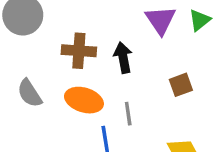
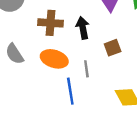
brown square: (181, 85) -> (113, 48), moved

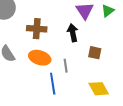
black arrow: (83, 28) -> (73, 33), moved
brown square: (113, 48) -> (95, 53), moved, turned 32

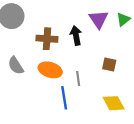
black arrow: (73, 33) -> (76, 35), moved

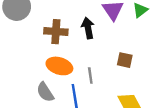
gray semicircle: (16, 66) -> (45, 92), moved

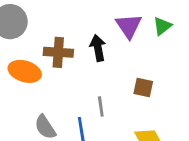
orange ellipse: (59, 66) -> (25, 71), moved

